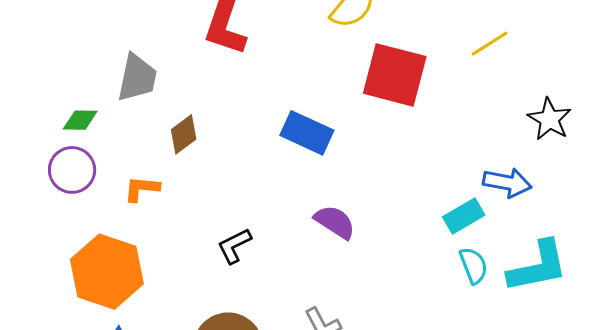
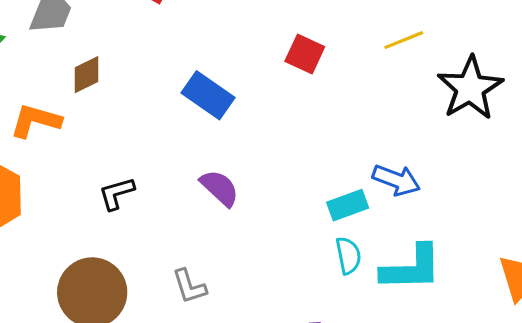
red square: (395, 75) -> (305, 54), size x0.6
black star: (550, 119) -> (470, 88), moved, size x1.5
orange L-shape: (142, 189) -> (36, 121), size x1.4

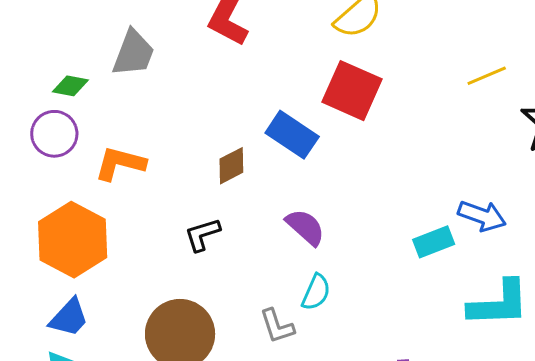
red square: (305, 54) -> (352, 91), moved, size x1.5
brown diamond: (87, 75) -> (231, 166), moved
cyan semicircle: (348, 256) -> (316, 292), moved, turned 36

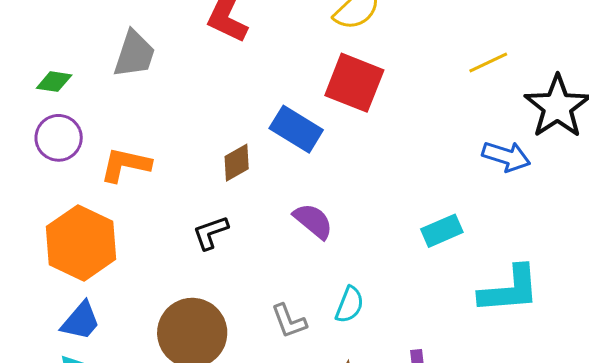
green diamond: (70, 86) -> (54, 82), moved
blue arrow: (482, 216) -> (506, 156), moved
cyan semicircle: (316, 292) -> (350, 305), moved

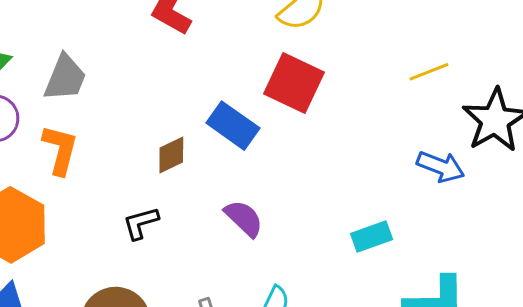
gray trapezoid: (134, 54) -> (65, 78), moved
orange L-shape: (125, 165) -> (60, 150), turned 88

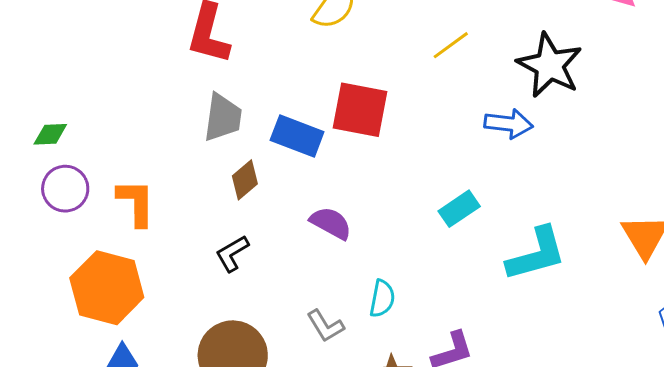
yellow line: (429, 72) -> (451, 45), moved
gray trapezoid: (65, 78) -> (223, 117), moved
red square: (294, 83) -> (360, 110), moved

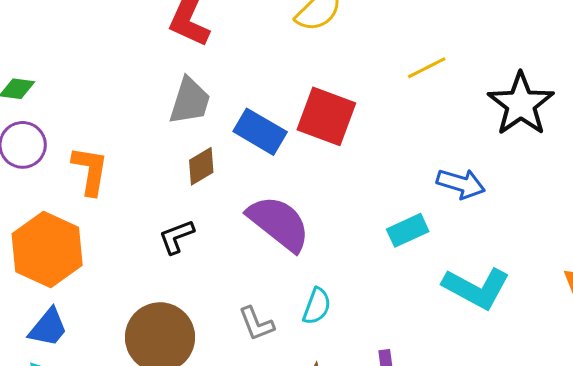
blue arrow: (509, 124) -> (461, 184), moved
purple semicircle: (331, 223) -> (279, 223), size x1.6
cyan L-shape: (536, 254) -> (476, 288), turned 34

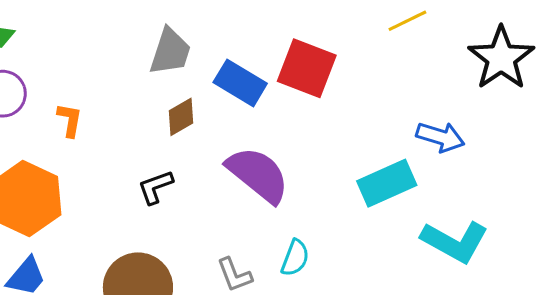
orange L-shape: (90, 171) -> (70, 120), size x0.7
cyan rectangle: (408, 230) -> (387, 183), size x1.4

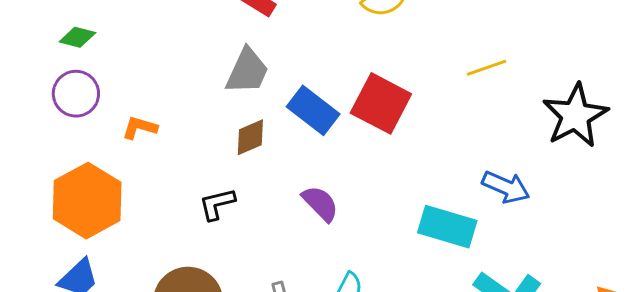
orange L-shape: (70, 120) -> (140, 128), turned -90
purple semicircle: (258, 175) -> (320, 203), size x0.6
cyan rectangle: (387, 183) -> (447, 227), turned 34

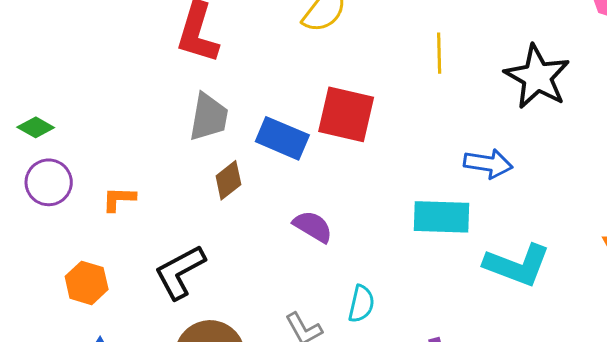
green diamond: (77, 37) -> (36, 127), turned 30
yellow line: (486, 68) -> (439, 53), turned -57
orange hexagon: (87, 201) -> (87, 283), size x0.6
black L-shape: (217, 204) -> (180, 272), moved, size x1.5

